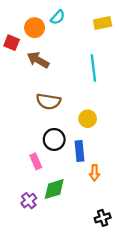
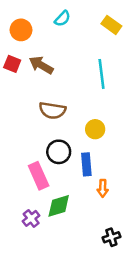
yellow rectangle: (103, 23) -> (111, 25), turned 48
orange circle: (35, 28) -> (21, 30), moved
red square: (12, 43) -> (12, 64), moved
pink rectangle: (36, 161) -> (39, 176), size x1.5

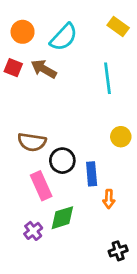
cyan semicircle: (62, 19) -> (64, 37), moved, size x1.6
brown semicircle: (52, 110) -> (32, 142), moved
yellow circle: (95, 129) -> (121, 137), moved

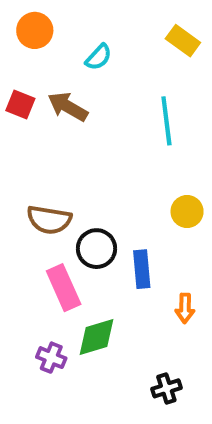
orange circle: (23, 32) -> (35, 30), moved
cyan semicircle: (64, 37) -> (99, 57), size x0.6
orange arrow: (109, 199) -> (185, 308), moved
purple cross: (33, 231) -> (51, 358), turned -30
black cross: (118, 251) -> (166, 388), moved

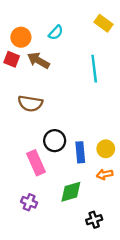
orange circle: (35, 30) -> (21, 37), moved
yellow circle: (187, 212) -> (106, 149), moved
brown semicircle: (49, 220) -> (30, 103), moved
orange arrow: (185, 308) -> (105, 174), turned 77
green diamond: (96, 337) -> (71, 192), moved

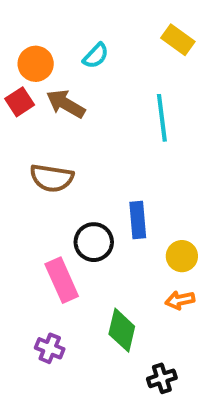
red square: (12, 59) -> (20, 102), turned 35
blue rectangle: (80, 152) -> (138, 220), moved
green diamond: (71, 192) -> (122, 330), turned -60

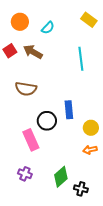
orange circle: (36, 64) -> (20, 22), moved
green diamond: (122, 330) -> (61, 177), moved, turned 35
black cross: (162, 378) -> (81, 189), turned 32

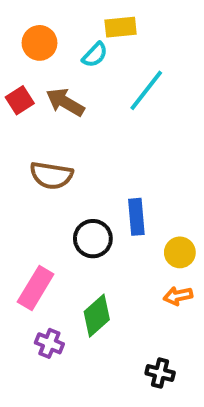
yellow rectangle: (89, 20) -> (121, 27), moved, turned -42
cyan line: (81, 59) -> (146, 90), moved, turned 45
pink rectangle: (31, 140) -> (36, 288), moved, turned 55
green diamond: (61, 177) -> (97, 316), moved

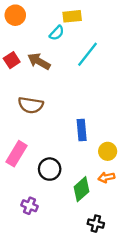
orange circle: (40, 43) -> (15, 15), moved
black circle: (93, 239) -> (50, 169), moved
pink rectangle: (36, 288) -> (16, 154), moved
green diamond: (97, 316) -> (82, 189), moved

